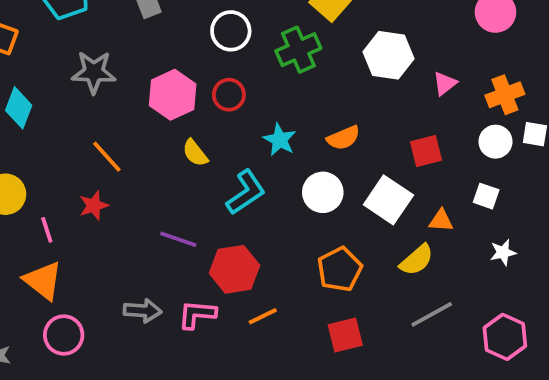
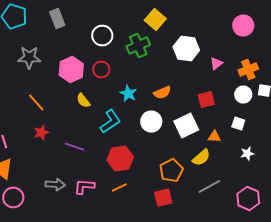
white square: (388, 200) -> (186, 126), turned 30
red star: (94, 205) -> (41, 132), moved
red hexagon: (235, 269) -> (120, 158), moved
orange pentagon: (340, 269) -> (171, 170), moved

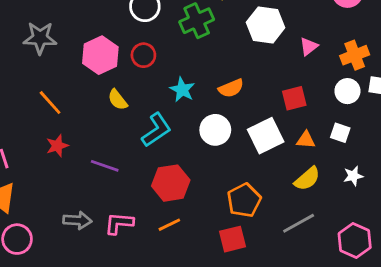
orange triangle: (214, 136) -> (306, 140), moved
yellow semicircle: (201, 158) -> (307, 179), moved

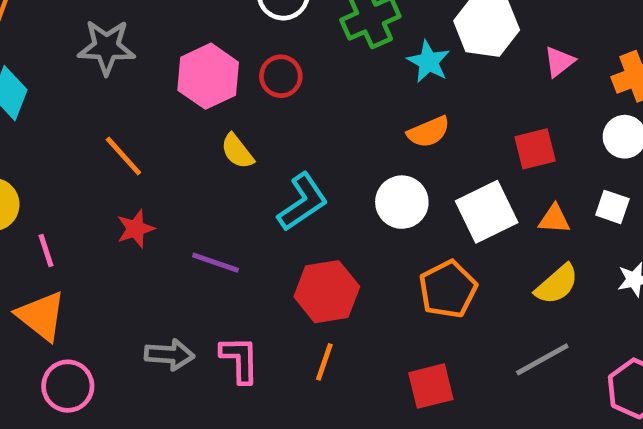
cyan star: (182, 90) -> (428, 62), moved
orange pentagon: (244, 200) -> (448, 289), moved
pink L-shape: (119, 223) -> (240, 359), turned 84
orange line: (169, 225) -> (324, 362), turned -45

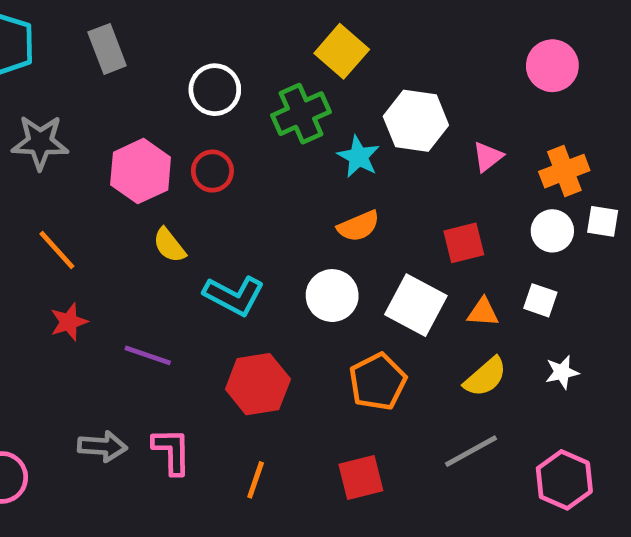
cyan L-shape: (303, 202) -> (234, 296), turned 62
white square: (487, 212) -> (416, 305), turned -36
orange line: (324, 362) -> (256, 480), moved

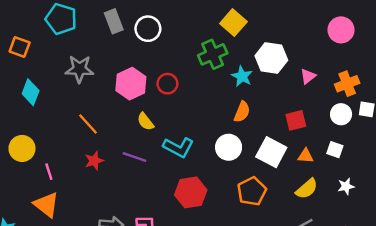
white circle: (215, 90) -> (148, 29), moved
orange semicircle: (358, 226) -> (242, 112), turned -45
purple line: (148, 355) -> (134, 157), moved

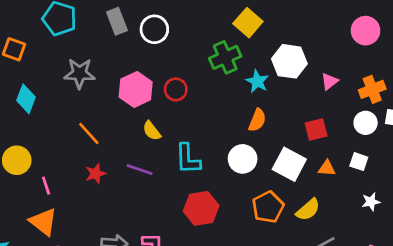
cyan L-shape: (178, 147) -> (188, 159), turned 60
yellow semicircle: (307, 189) -> (308, 210), moved

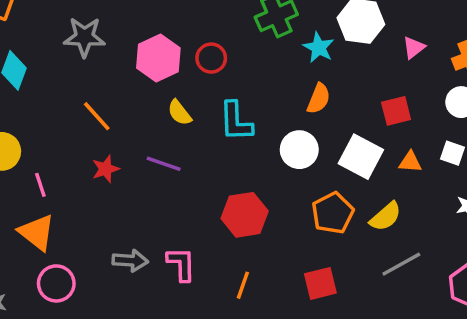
cyan L-shape: (188, 159) -> (236, 121), moved

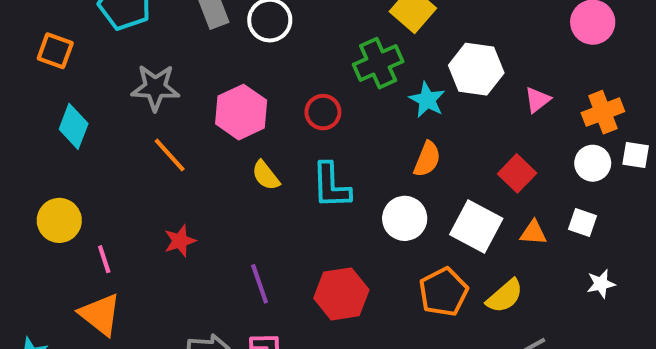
red circle: (211, 58) -> (323, 112), moved
red square: (396, 111) -> (517, 173), turned -32
orange line: (97, 116) -> (170, 155), moved
purple line: (164, 164) -> (260, 284), moved, turned 52

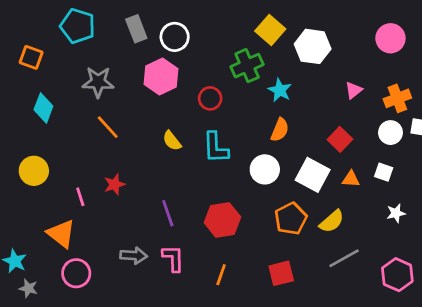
white hexagon: (476, 69) -> (313, 46), moved
pink hexagon: (241, 112) -> (161, 77), moved
pink line: (104, 259) -> (80, 197), moved

